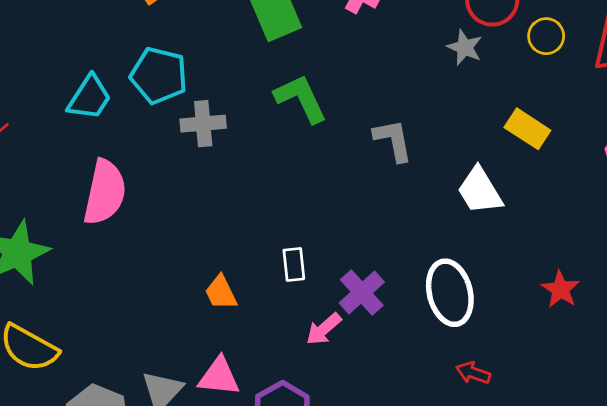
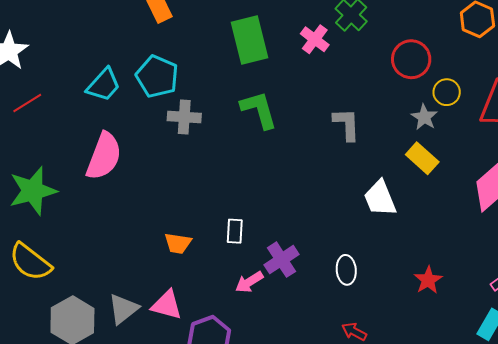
gray star: (465, 47) -> (424, 117), moved
gray L-shape: (393, 140) -> (347, 124), moved
orange trapezoid: (221, 292) -> (178, 243), turned -64
white ellipse: (450, 293) -> (346, 270), size x0.6

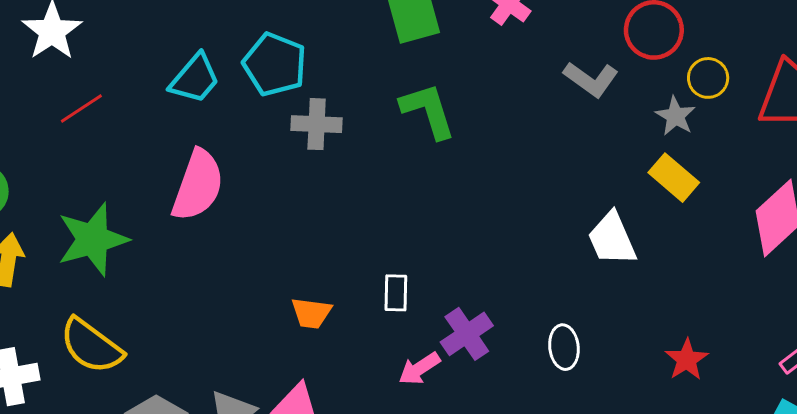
gray L-shape: (347, 124) -> (591, 79), moved, turned 129

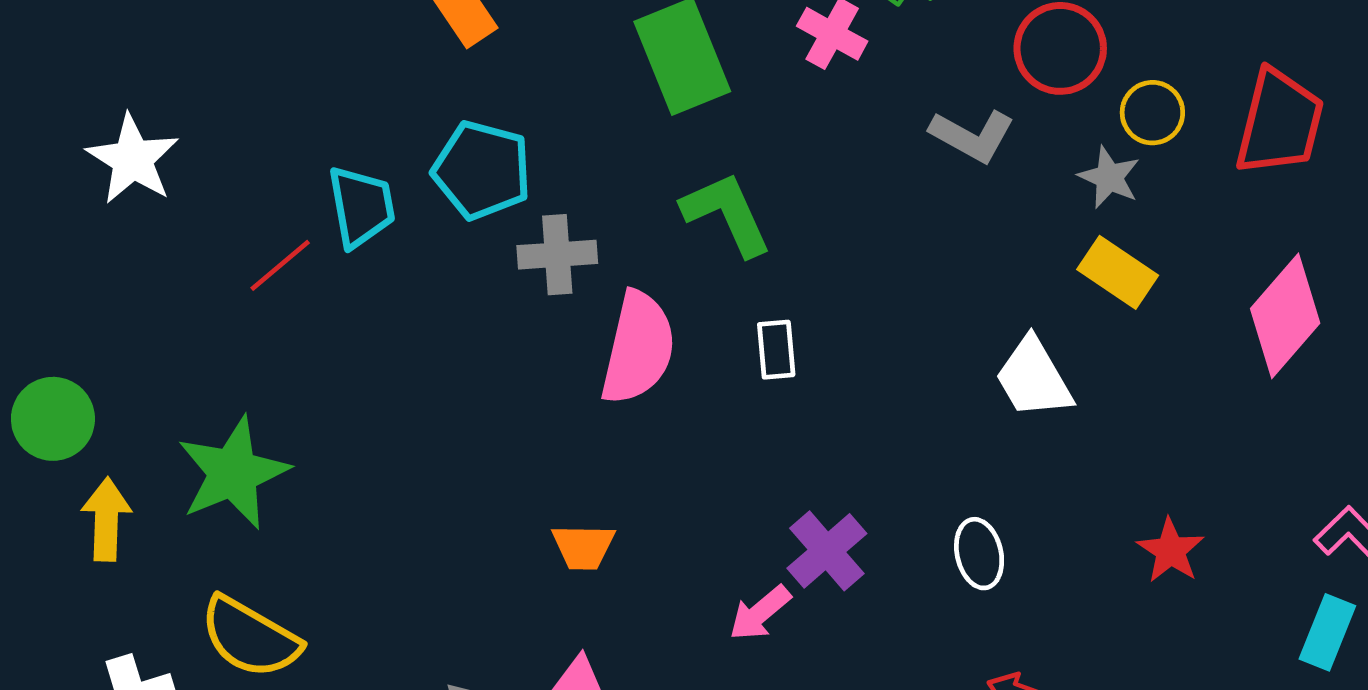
cyan trapezoid: (195, 79) -> (361, 207), turned -44
red line: (81, 108) -> (280, 265), moved
pink semicircle: (198, 185) -> (638, 348), moved
white rectangle: (396, 293) -> (776, 350), moved

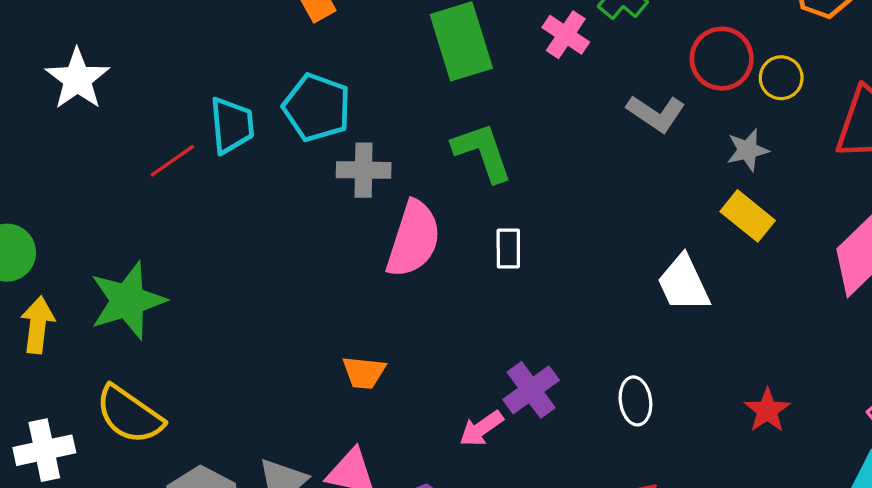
yellow circle: (1152, 113) -> (781, 78), moved
gray star: (1109, 177) -> (748, 150), turned 30

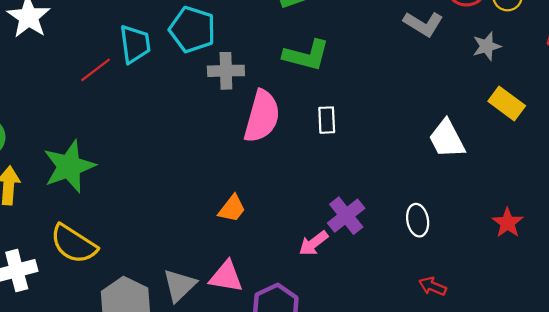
green L-shape: (482, 152) -> (306, 55), turned 126
yellow rectangle: (748, 216) -> (507, 103), moved
orange trapezoid: (364, 372) -> (232, 209), turned -56

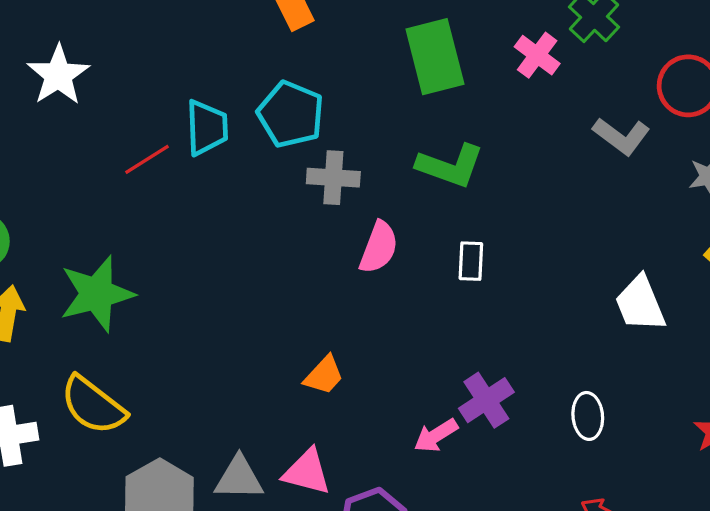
pink semicircle: (262, 116) -> (379, 247), size x0.7
gray triangle: (179, 285) -> (239, 478), turned 39

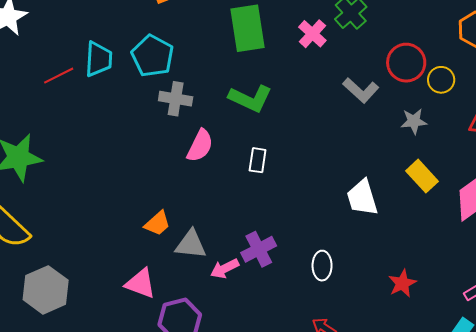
gray triangle: (239, 478) -> (191, 244), moved

